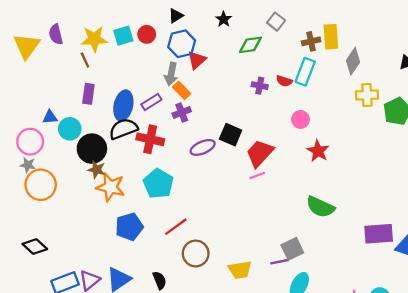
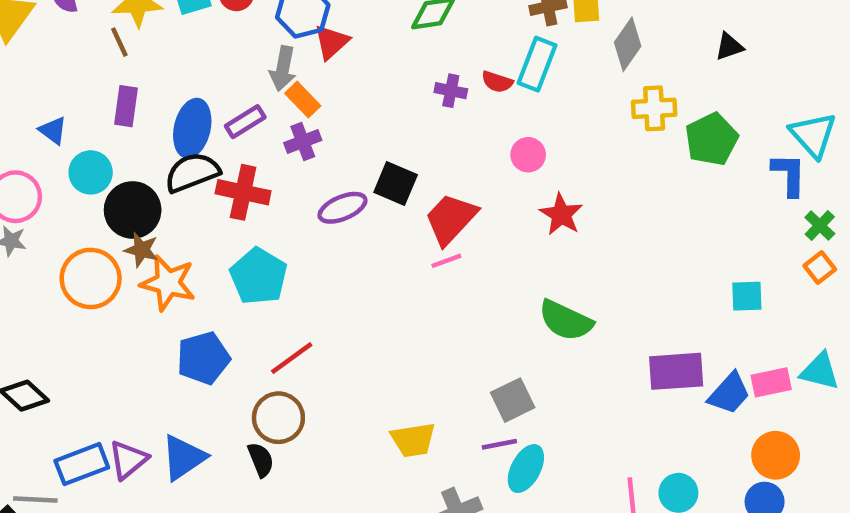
blue triangle: (50, 117) -> (53, 130), moved, turned 42
orange circle: (41, 185) -> (91, 278), moved
brown circle: (196, 254) -> (278, 418), moved
purple line: (280, 262) -> (499, 444), moved

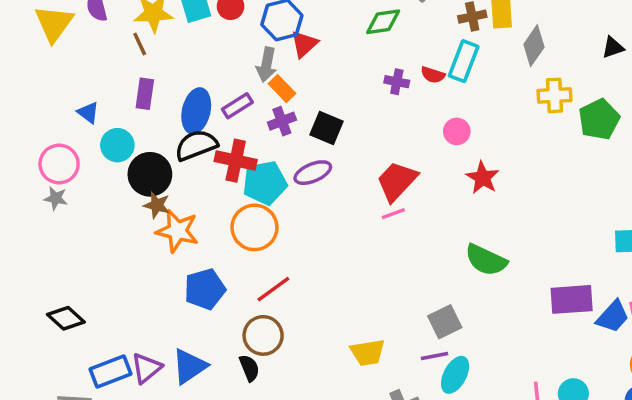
black square: (396, 183) -> (327, 128), moved
cyan pentagon: (259, 276) -> (265, 183), moved, turned 30
orange circle: (91, 278) -> (255, 227), moved

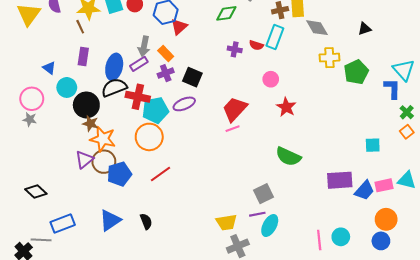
gray diamond: (534, 46) -> (317, 28), turned -65
gray arrow: (267, 65) -> (144, 46), moved
brown circle: (263, 335) -> (104, 162), moved
yellow trapezoid: (368, 353) -> (226, 222), moved
purple triangle: (147, 368) -> (84, 160), moved

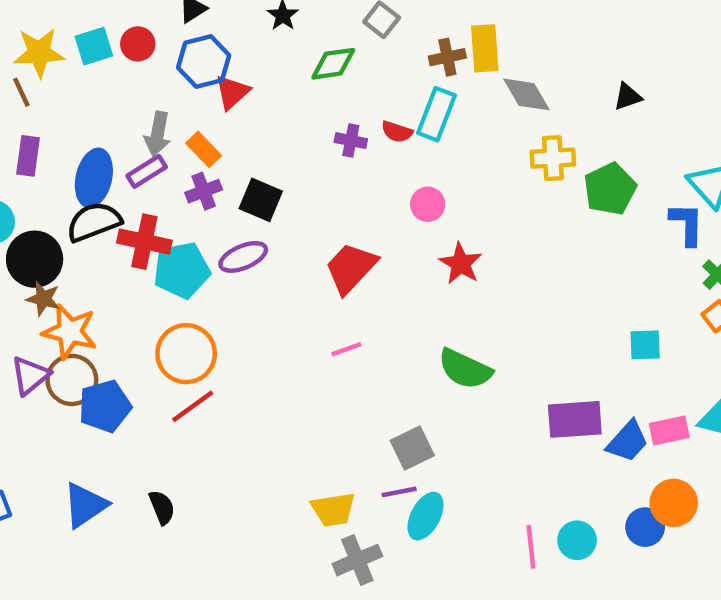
pink line: (233, 129) -> (346, 349), moved
orange circle: (149, 137) -> (186, 354), moved
blue circle: (381, 241) -> (645, 527), moved

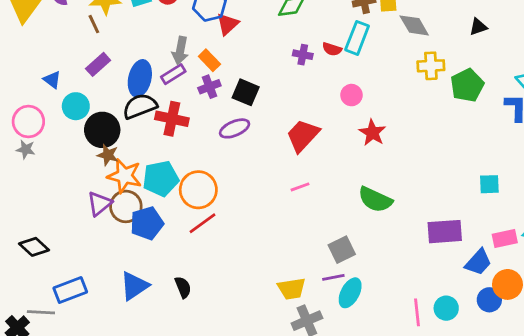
purple rectangle: (28, 156) -> (98, 64), turned 40
cyan pentagon: (182, 270) -> (161, 179), moved
blue trapezoid: (628, 441) -> (478, 262), moved

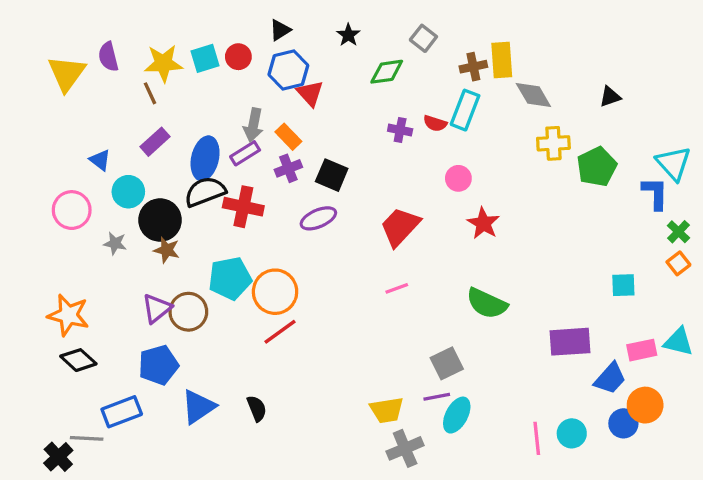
red triangle: (228, 24) -> (310, 93), turned -30
gray star: (26, 149) -> (115, 243), moved
orange star: (125, 176) -> (68, 315), moved
blue pentagon: (147, 223) -> (158, 365), moved

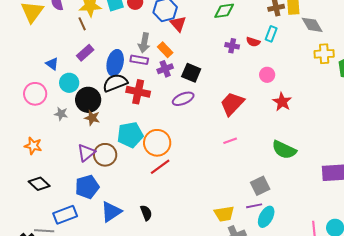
cyan rectangle: (465, 110) -> (271, 34), size x0.7
purple rectangle: (245, 153) -> (139, 60), turned 42
orange star: (68, 315) -> (33, 146), moved, size x0.7

